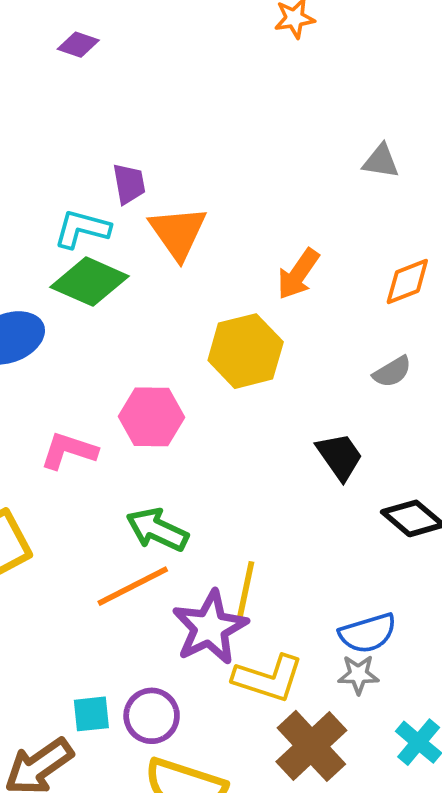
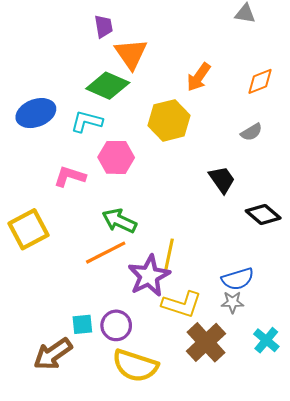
cyan L-shape: (82, 229) -> (87, 121), moved
green diamond: (90, 282) -> (108, 86), moved

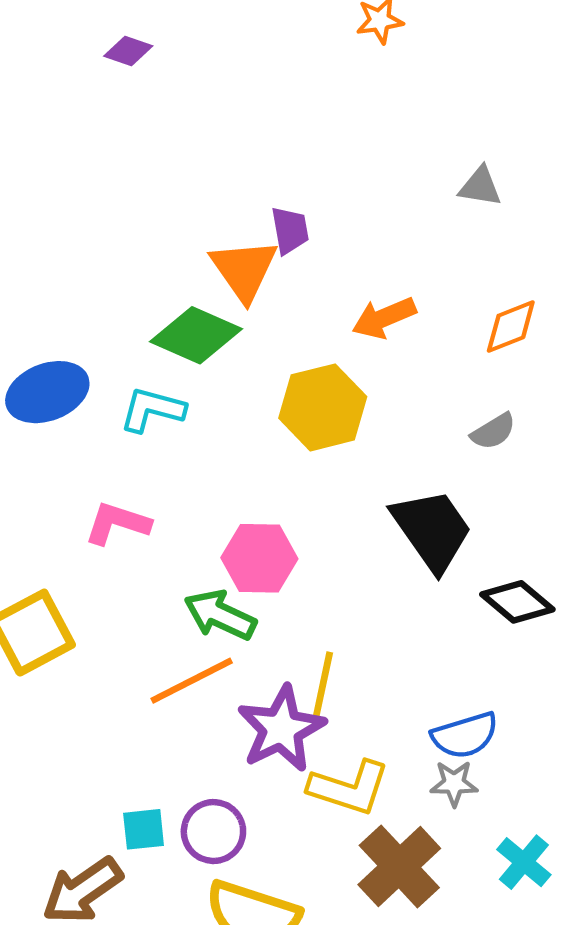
purple trapezoid: (104, 26) -> (290, 230), moved
orange arrow: (199, 77) -> (384, 318), turned 32
pink hexagon: (116, 157) -> (259, 558), moved
black trapezoid: (222, 180) -> (432, 530), size x1.5

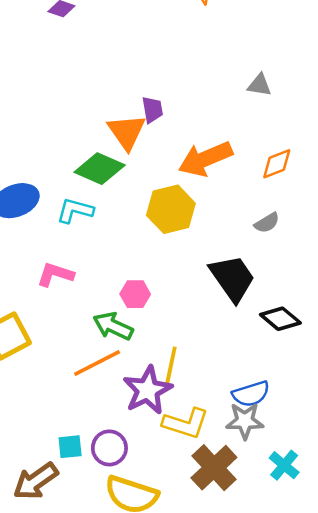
orange arrow: (384, 318) -> (205, 159), size x1.5
pink hexagon: (259, 558) -> (135, 294), size x0.7
gray star: (454, 783) -> (245, 421), size x1.4

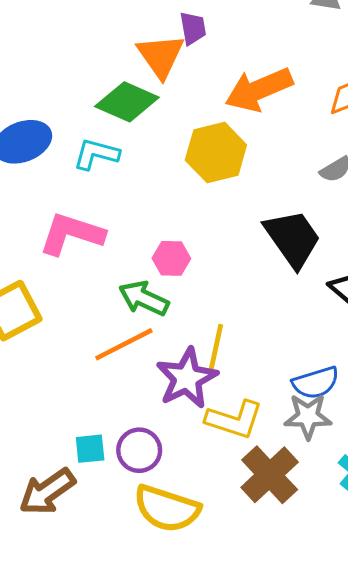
pink L-shape: (55, 274) -> (72, 234), size x1.4

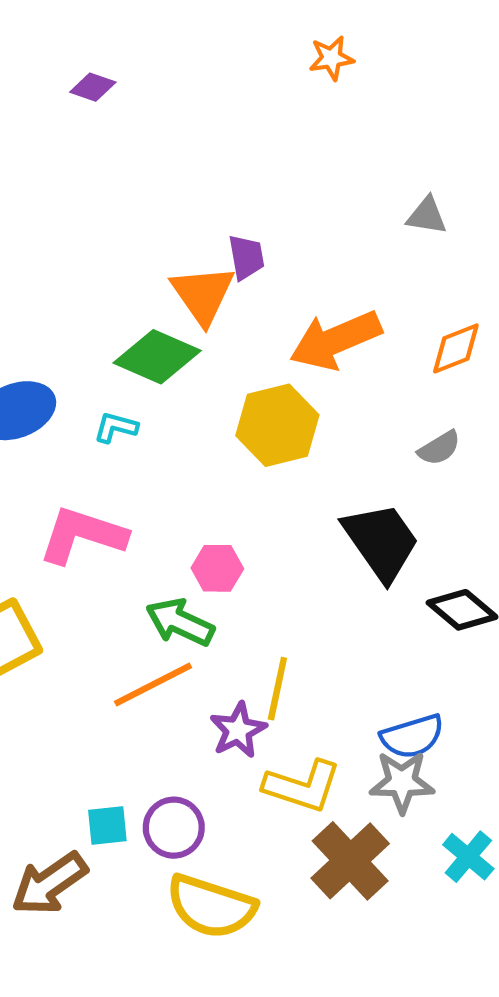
cyan L-shape: (96, 154) -> (116, 427), size x0.7
purple star: (187, 378) -> (238, 730), size x0.7

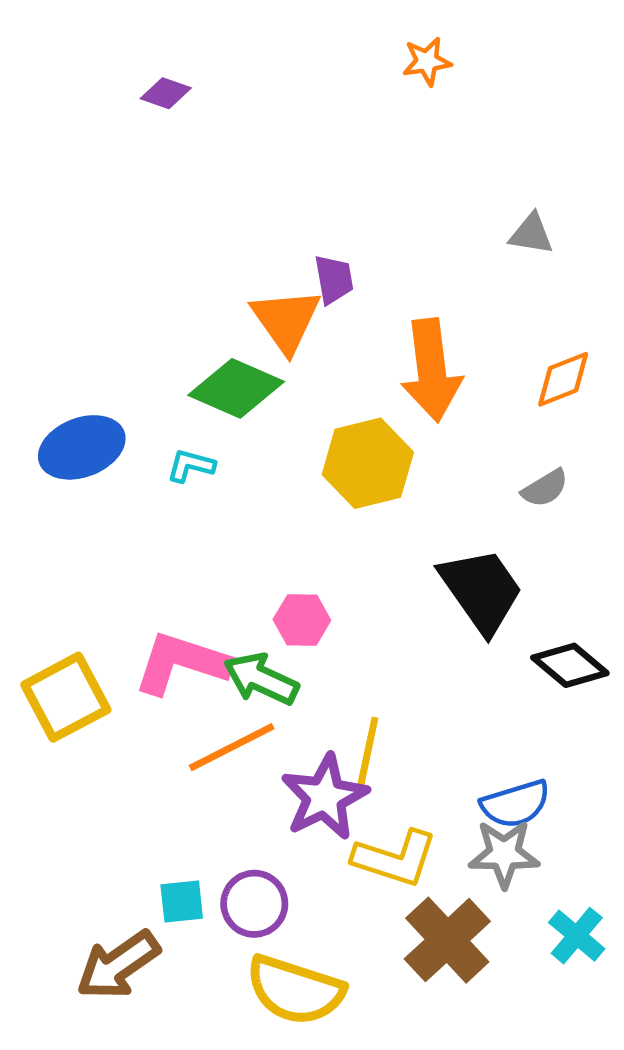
orange arrow: (336, 340) -> (431, 370), turned -74
pink L-shape: (82, 535) -> (182, 663), moved
purple star: (238, 730) -> (325, 797), size x1.4

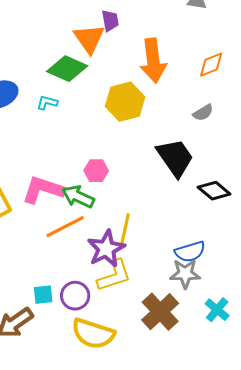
yellow L-shape: (395, 858) -> (114, 276), moved, turned -36

